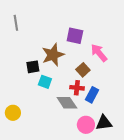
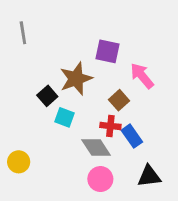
black square: (33, 67) -> (47, 96), turned -32
blue rectangle: (92, 95) -> (132, 136), turned -63
pink circle: (86, 125) -> (100, 179), moved

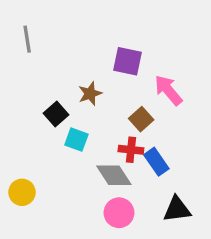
brown star: (76, 79) -> (90, 94), size x0.6

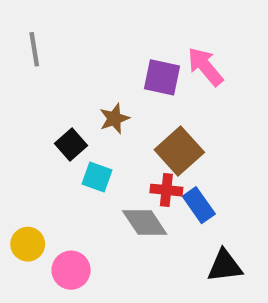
pink arrow: (168, 90) -> (205, 67), moved
brown square: (141, 119) -> (179, 151), size x1.5
pink circle: (119, 213) -> (71, 270), moved

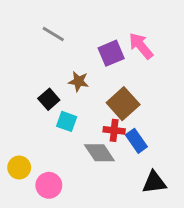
gray line: (34, 49) -> (53, 34), moved, turned -50
purple square: (162, 77) -> (111, 53), turned -35
brown star: (114, 119) -> (79, 81), turned 30

